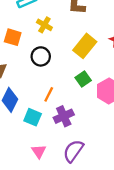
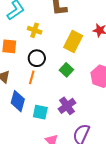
green square: (83, 79) -> (66, 70), moved
orange line: (49, 94) -> (32, 77), moved

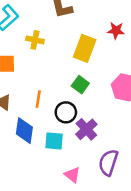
black circle: (37, 58) -> (66, 112), moved

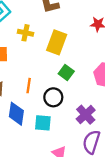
yellow rectangle: (85, 48) -> (57, 42), moved
purple cross: (86, 129) -> (86, 115), moved

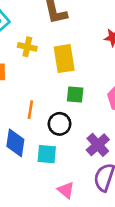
yellow rectangle: (57, 42) -> (64, 59), turned -30
green square: (66, 73) -> (75, 95), turned -32

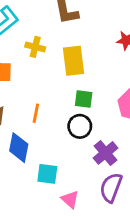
black circle: (60, 124) -> (80, 126), moved
cyan square: (47, 154) -> (47, 174), moved

